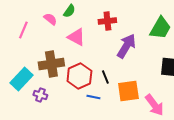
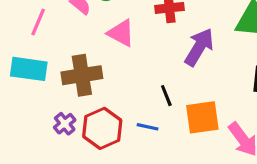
red hexagon: (79, 76) -> (102, 128), moved
cyan rectangle: (21, 79) -> (29, 69), moved, turned 55
purple cross: (40, 95) -> (65, 124), turned 32

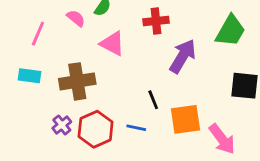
cyan rectangle: (29, 69) -> (30, 76), size x0.7

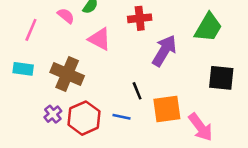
brown cross: (77, 81) -> (67, 74), turned 32

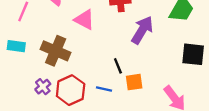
orange square: (167, 109) -> (134, 82), moved, size x0.7

